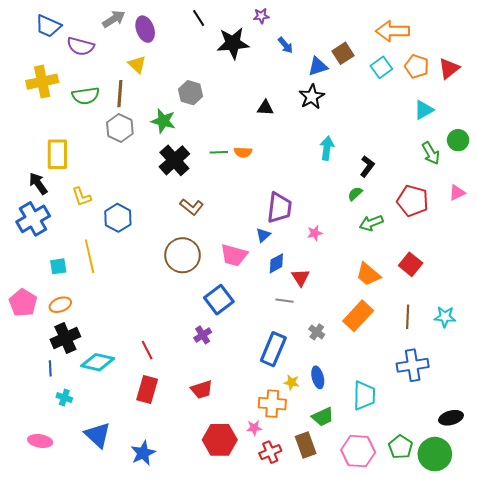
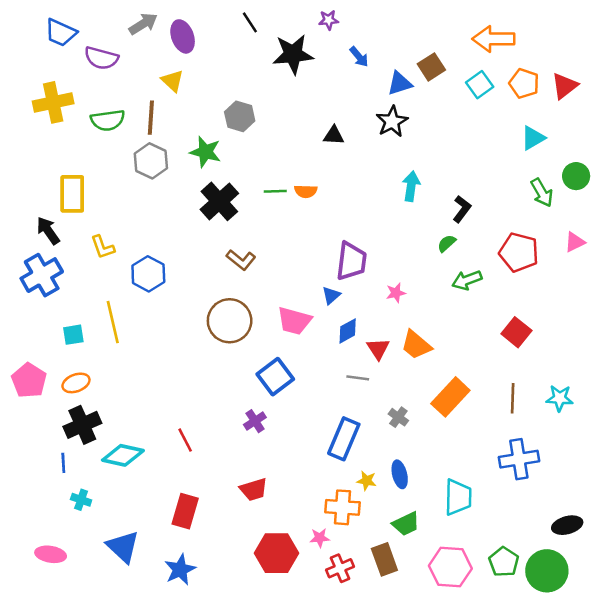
orange trapezoid: (368, 274) -> (416, 345), moved
red rectangle: (147, 389) -> (185, 511), moved

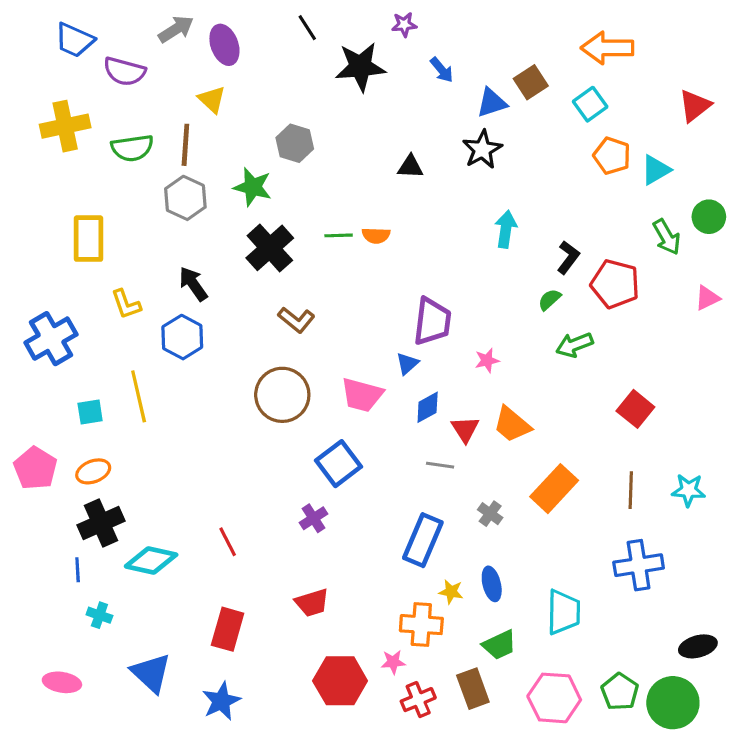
orange pentagon: (524, 83) -> (612, 156), moved
black arrow: (48, 231) -> (193, 284), moved
red pentagon: (519, 252) -> (615, 284), moved

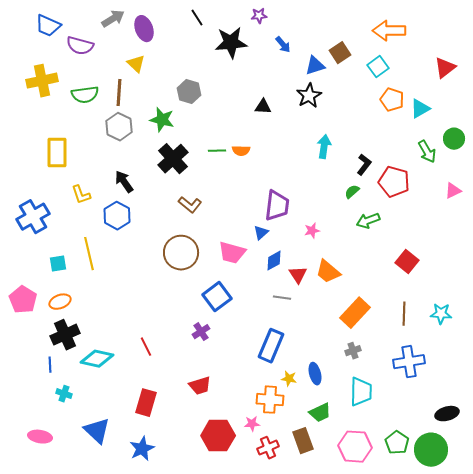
gray cross: (490, 514) -> (353, 351), moved, turned 35

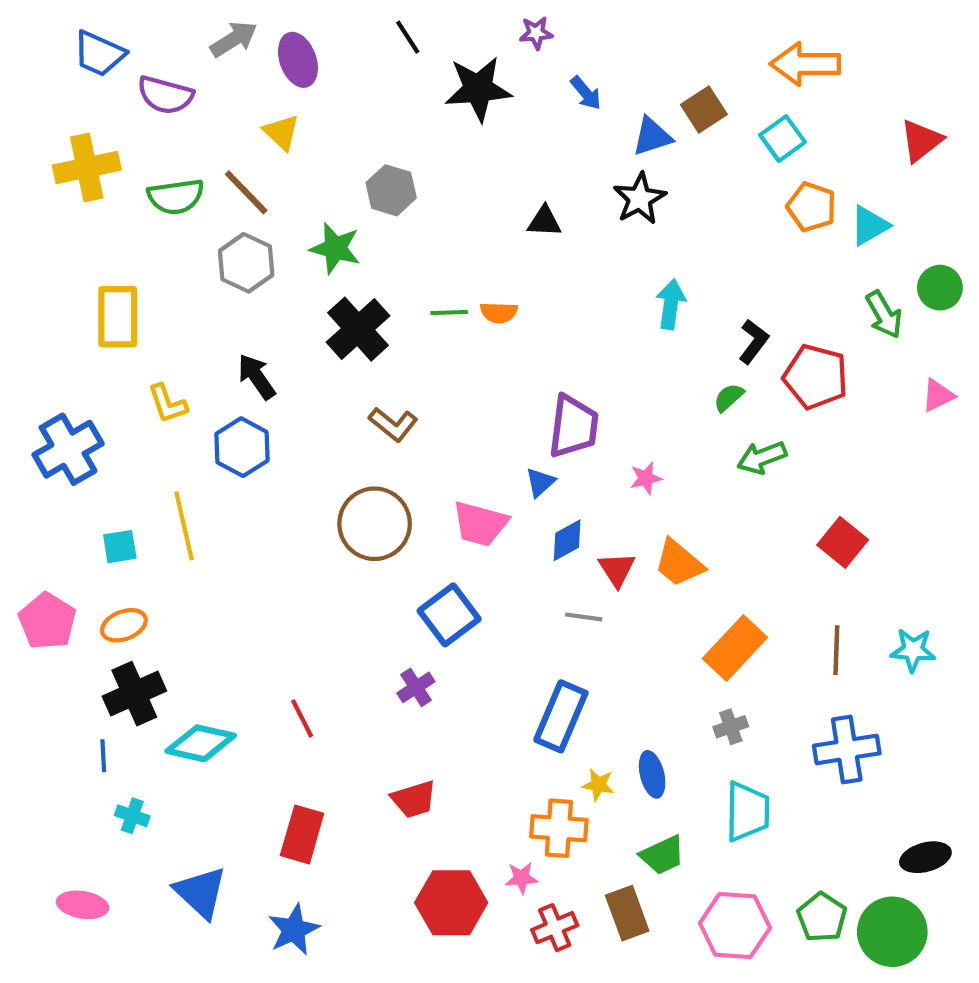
brown line: (119, 93) -> (246, 192), turned -48

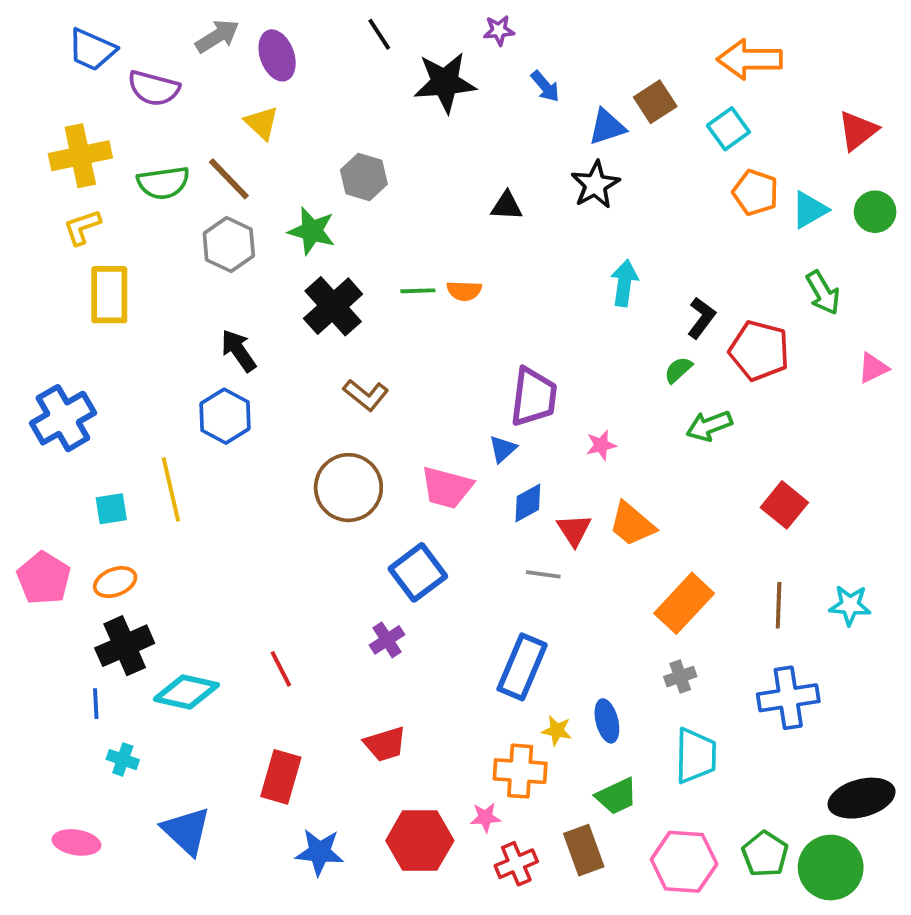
green circle: (940, 288) -> (875, 212), moved
yellow L-shape: (167, 404) -> (82, 227), moved, turned 90
black ellipse: (925, 857) -> (862, 798), size x1.4
blue star: (294, 930) -> (320, 852), moved, turned 30

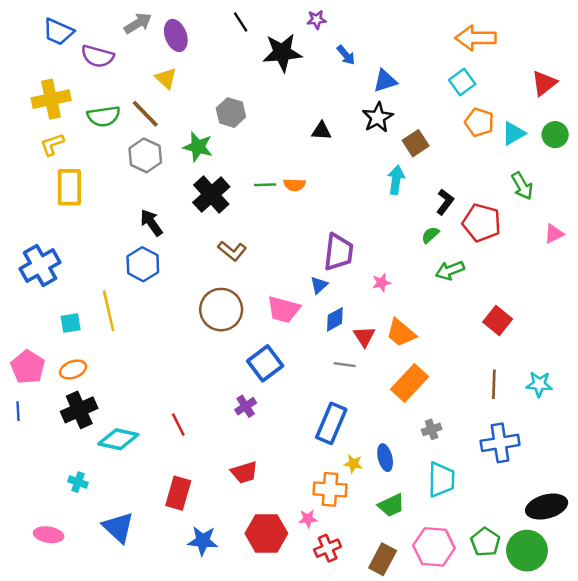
brown square: (655, 102) -> (416, 143), moved
orange rectangle: (684, 603) -> (410, 383), moved
blue line: (96, 704) -> (18, 411), moved
brown rectangle: (584, 850) -> (383, 559), moved, turned 48

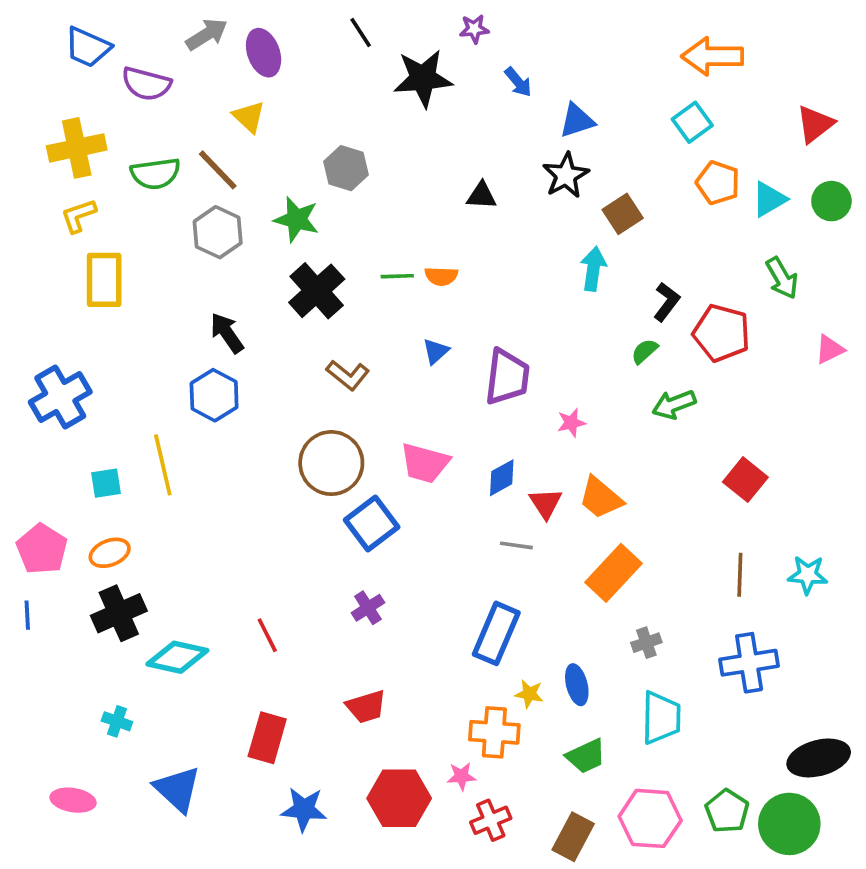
blue triangle: (319, 285) -> (436, 351), moved
blue square: (265, 363) -> (372, 523), moved

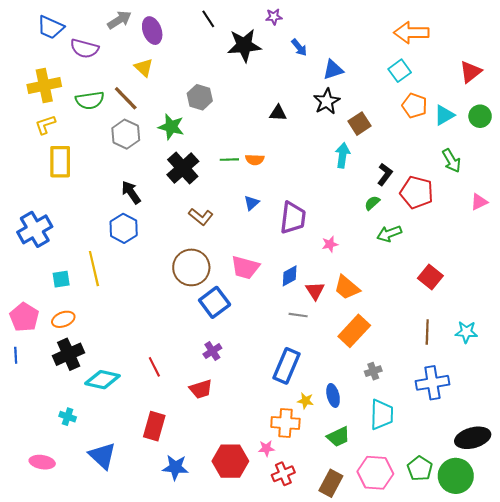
red trapezoid: (366, 707) -> (201, 389), moved

